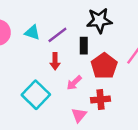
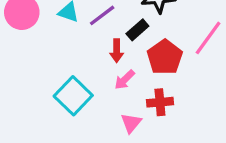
black rectangle: (84, 46) -> (137, 30), turned 49
red arrow: (55, 61) -> (117, 51), moved

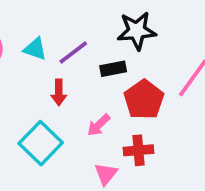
black rectangle: (137, 30) -> (113, 69), turned 30
red arrow: (117, 51) -> (59, 92), moved

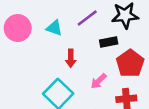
purple line: (73, 53) -> (87, 18), moved

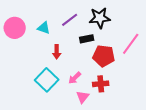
red pentagon: (130, 63) -> (104, 56), turned -30
pink arrow: (99, 81) -> (75, 78), moved

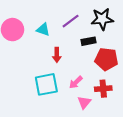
cyan square: (47, 80) -> (46, 84), turned 35

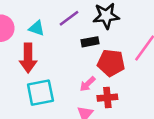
red arrow: (57, 55) -> (28, 58), moved, size x1.6
pink arrow: (76, 82) -> (88, 84), moved

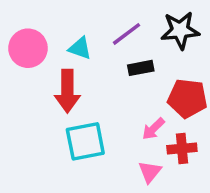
black rectangle: (90, 42) -> (141, 68), moved

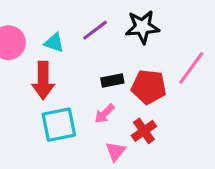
black rectangle: (141, 68) -> (112, 80), moved
pink arrow: (153, 129) -> (105, 114), moved
red cross: (182, 149) -> (144, 131), turned -30

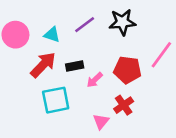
red arrow: (43, 80) -> (43, 65), turned -136
black rectangle: (112, 80) -> (75, 66), moved
pink arrow: (105, 114) -> (95, 80), moved

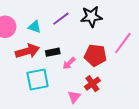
red arrow: (43, 65) -> (27, 51), turned 30

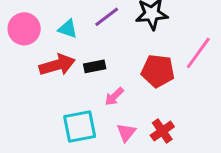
pink arrow: (69, 63) -> (114, 96), moved
cyan square: (38, 80) -> (80, 127), moved
red cross: (92, 84) -> (162, 131), moved

